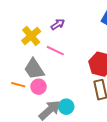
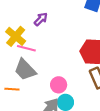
pink line: (55, 51) -> (26, 48), moved
pink circle: (39, 87) -> (59, 85), moved

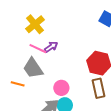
purple arrow: (41, 19) -> (51, 47), moved
yellow cross: (16, 36) -> (35, 24), moved

